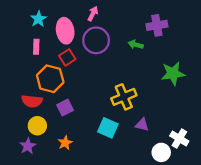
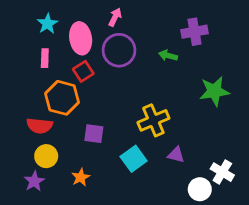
purple square: (65, 108) -> (94, 134), moved, turned 35
cyan square: (108, 128) -> (134, 159), turned 30

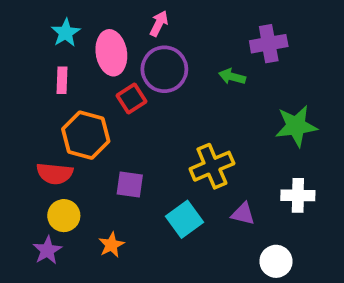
red square: (83, 71) -> (131, 99), moved
white cross: (222, 172) -> (298, 195), moved, turned -30

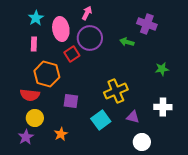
purple cross: (269, 44) -> (147, 24), turned 30
green star: (296, 126) -> (162, 69), size x0.6
white circle: (276, 261) -> (142, 142), moved

